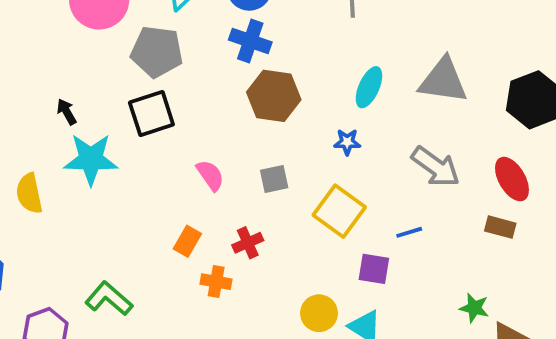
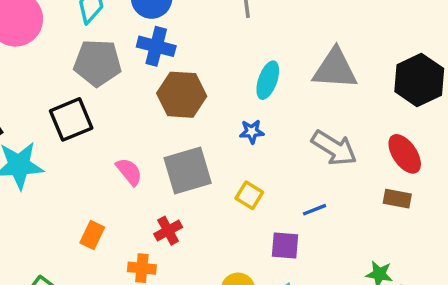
gray pentagon: (157, 52) -> (98, 63), moved
gray square: (274, 179) -> (188, 171), size x1.8
yellow square: (339, 211) -> (249, 195), size x0.6
orange rectangle: (187, 241) -> (92, 235), moved

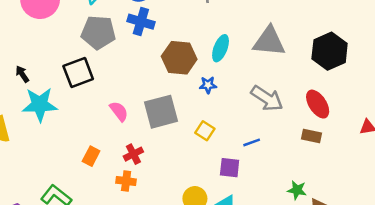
brown hexagon: (182, 95) -> (179, 58), moved
red cross: (168, 231) -> (133, 154), moved

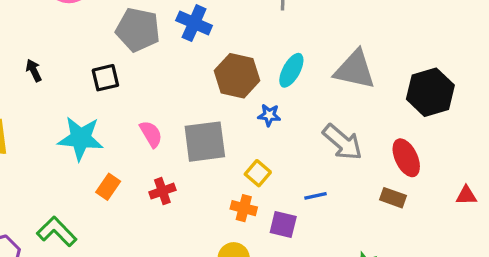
black square: (78, 73) -> (105, 78), size x0.7
cyan star: (40, 105) -> (81, 138), moved
orange cross: (126, 181) -> (244, 208), moved

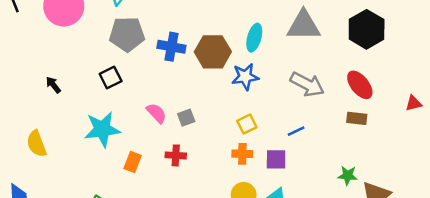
blue cross: (194, 23) -> (171, 47), moved
blue star: (269, 115) -> (245, 77), size x1.5
gray square: (205, 142) -> (186, 118), moved, size x0.5
yellow square: (258, 173) -> (247, 124), turned 36
red cross: (162, 191) -> (176, 155), turned 36

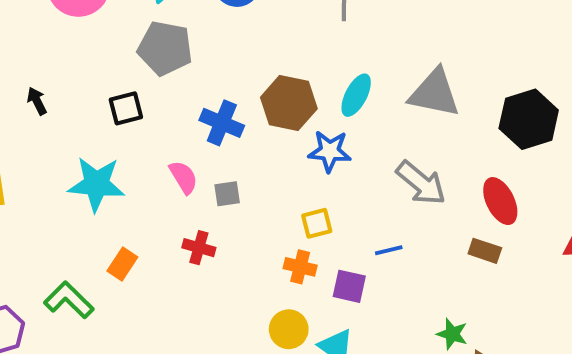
blue cross: (171, 47) -> (222, 123), moved
orange rectangle: (133, 162) -> (122, 264), moved

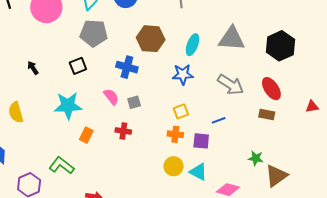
brown hexagon: (289, 103) -> (151, 39), moved
orange rectangle: (122, 264) -> (86, 135), moved

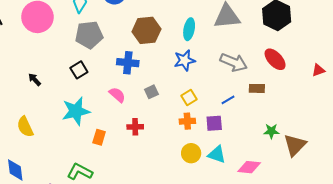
gray square: (134, 102) -> (151, 92), moved
brown rectangle: (267, 114) -> (257, 88), moved

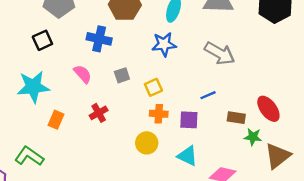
red ellipse: (275, 59) -> (268, 109), moved
brown rectangle: (257, 88) -> (236, 118), moved
yellow square: (189, 97) -> (153, 87), moved
red cross: (135, 127) -> (99, 113), turned -35
yellow circle: (191, 153) -> (147, 143), moved

